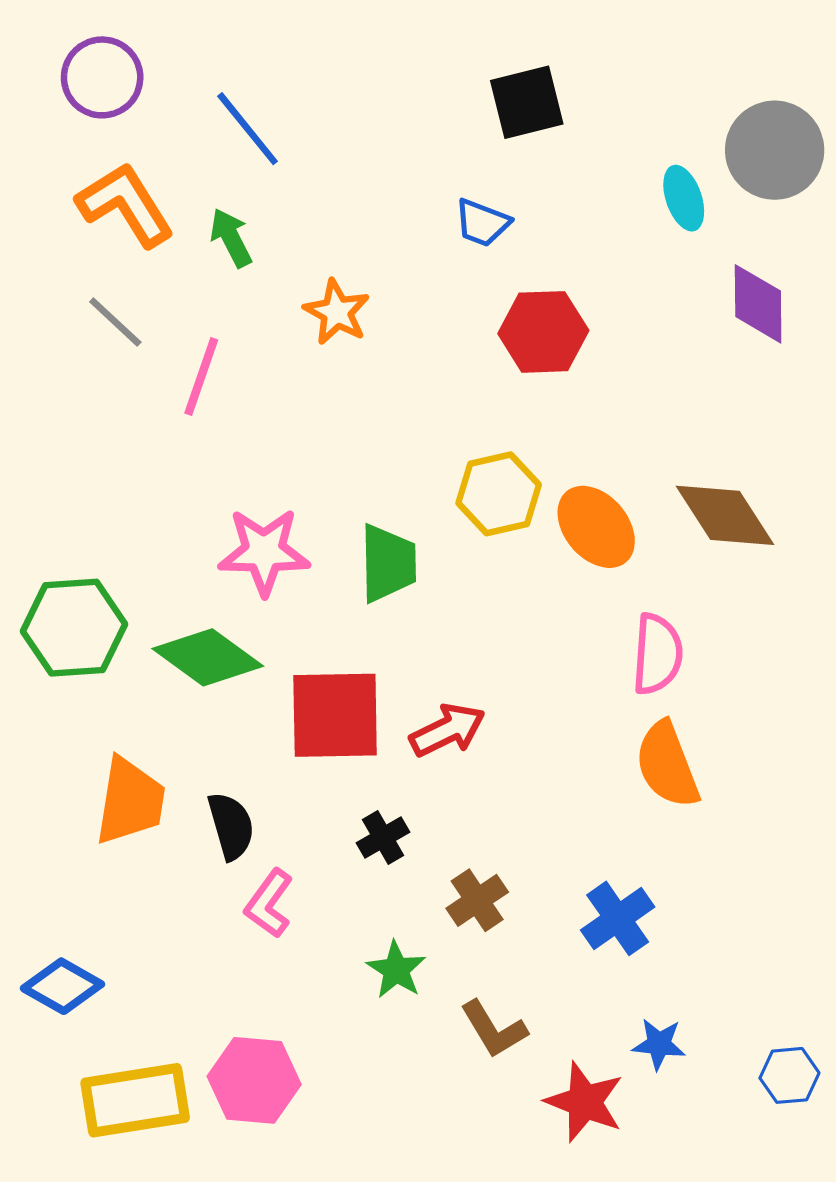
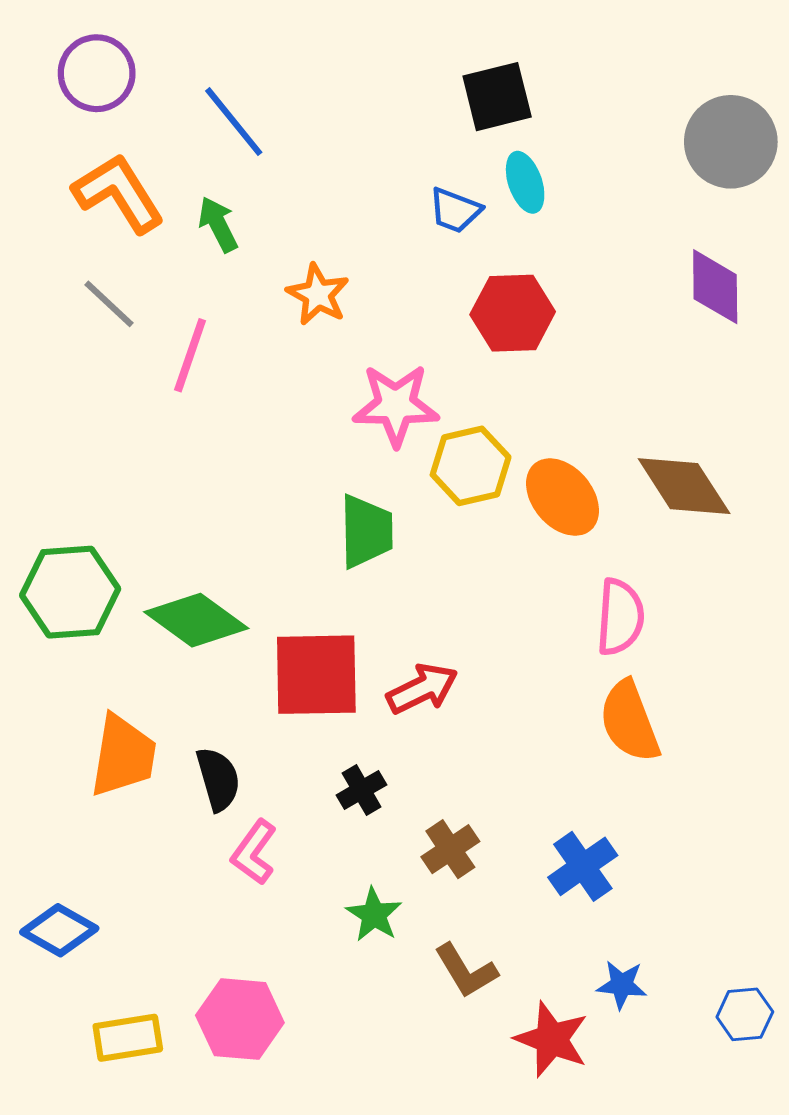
cyan ellipse: (684, 198) -> (525, 182), moved
pink star: (264, 552) -> (396, 405), moved
yellow rectangle: (135, 1100) -> (128, 1038), size x0.7

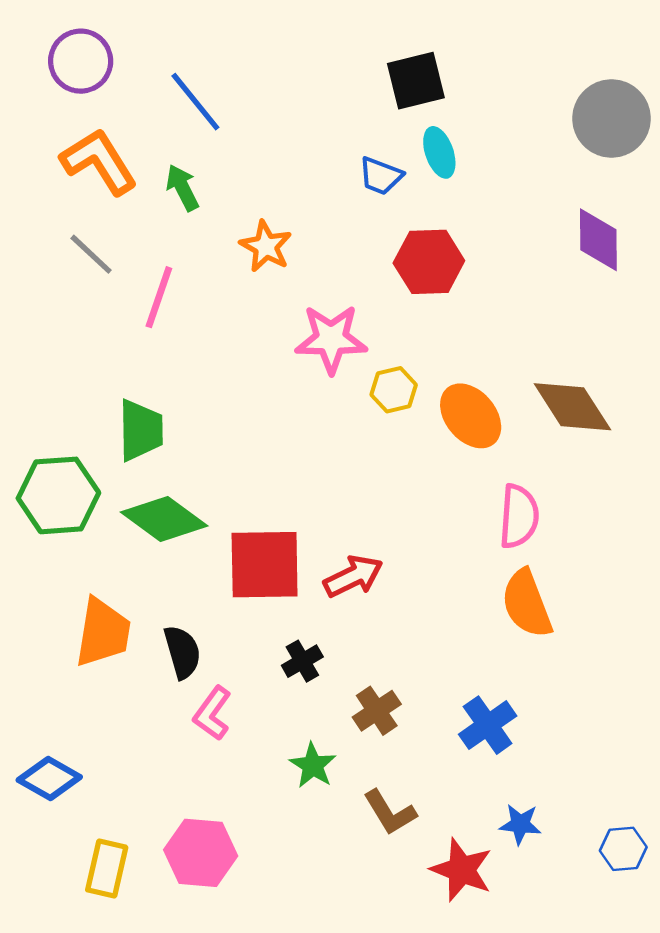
yellow hexagon: (471, 466) -> (394, 390), size x0.7
green trapezoid: (366, 531) -> (141, 430), moved
yellow rectangle: (128, 1038) -> (107, 869), turned -68

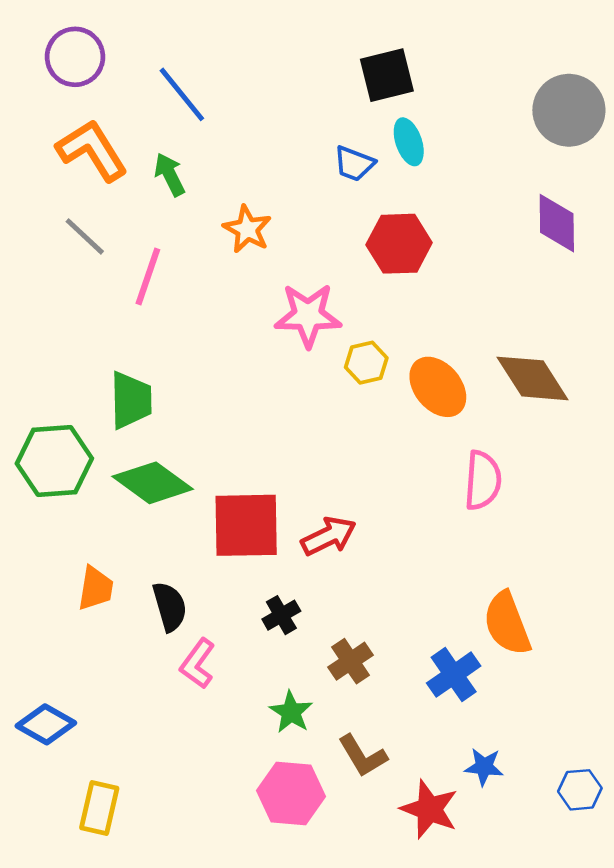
orange semicircle: (527, 604) -> (507, 624), moved
orange trapezoid: (103, 632) -> (96, 588), size x0.7
pink hexagon: (201, 853) -> (291, 793), moved

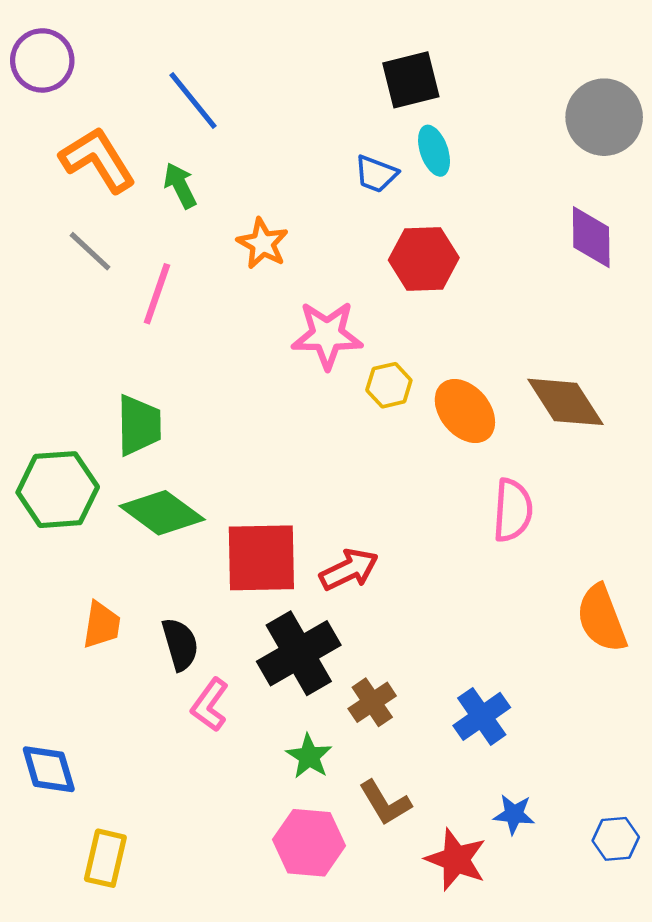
purple circle: (75, 57) -> (42, 60), moved
black cross: (281, 615) -> (299, 653), size x2.0
orange semicircle: (507, 624) -> (602, 618), moved
blue diamond: (46, 724) -> (49, 769), turned 44

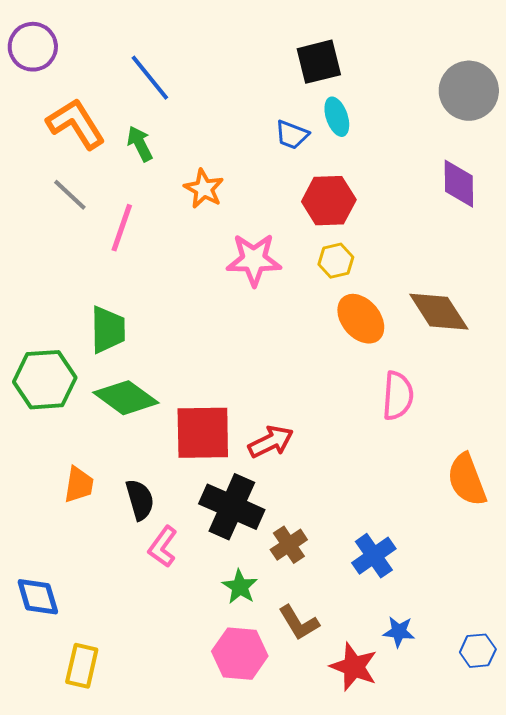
yellow hexagon: (389, 385) -> (336, 261), moved
black cross: (299, 653) -> (232, 507), turned -36

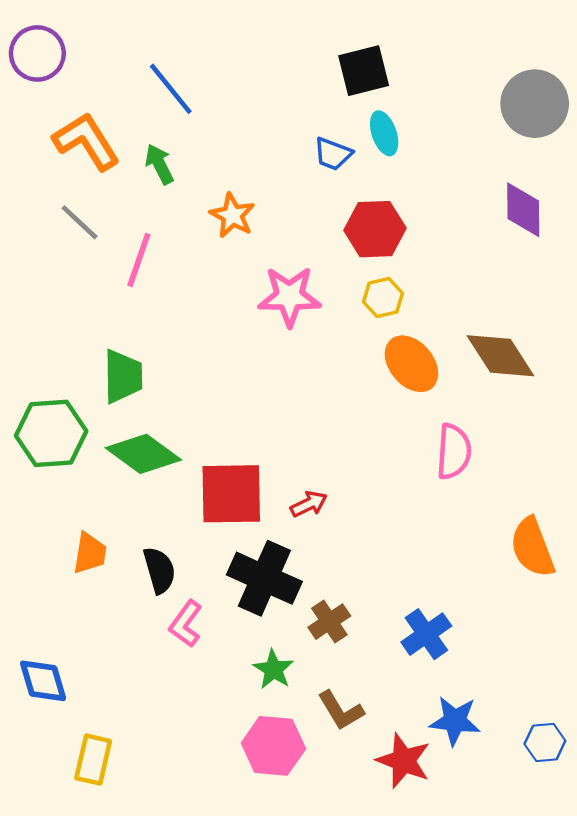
red arrow: (271, 442) -> (309, 504), size x0.7
blue star: (399, 632) -> (455, 721), size x1.4

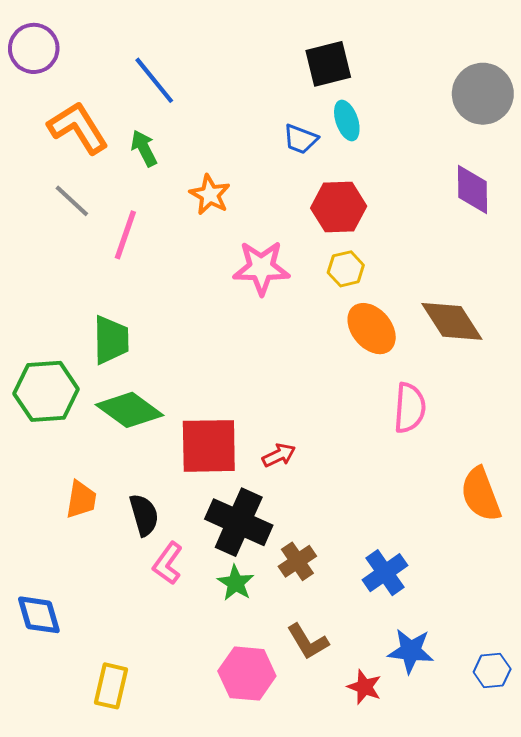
green star: (273, 669) -> (236, 583), moved
yellow rectangle: (93, 760) -> (111, 686), moved
red star: (404, 761) -> (364, 687), size x0.7

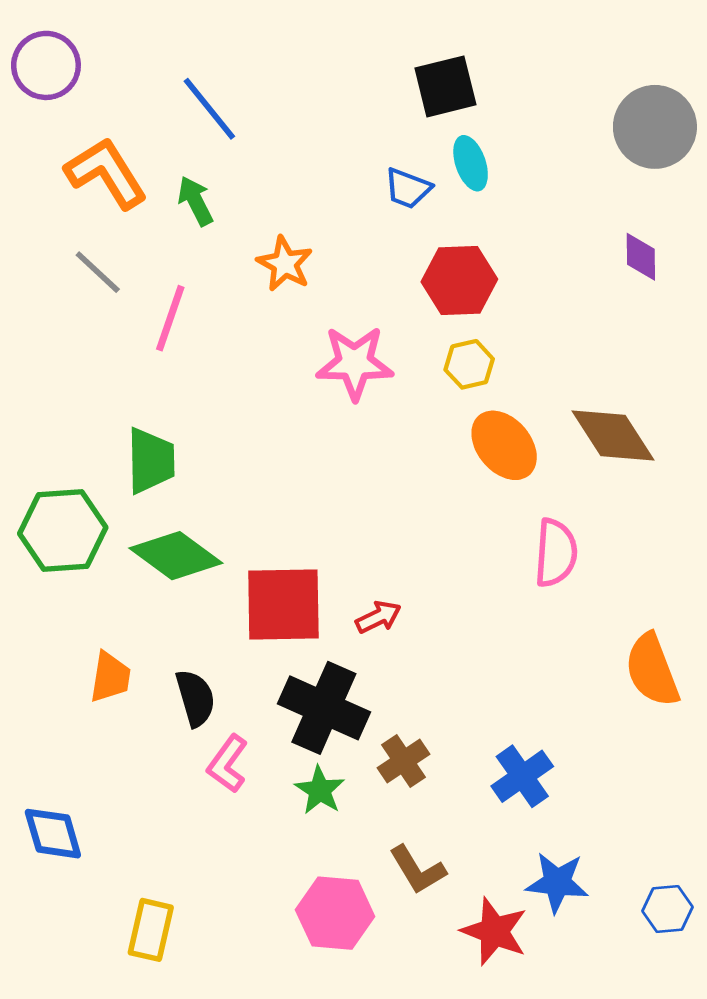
purple diamond: (472, 190) -> (641, 257), size x0.7
red star: (364, 687) -> (494, 931), size x1.4

